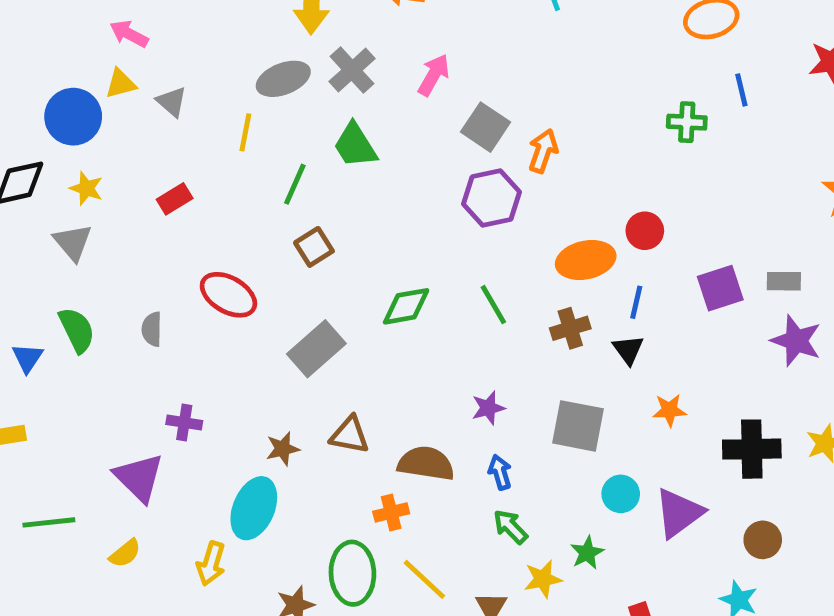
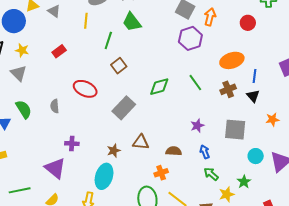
red circle: (645, 231) -> (248, 23), moved
brown semicircle: (426, 463) -> (174, 151), size x0.7

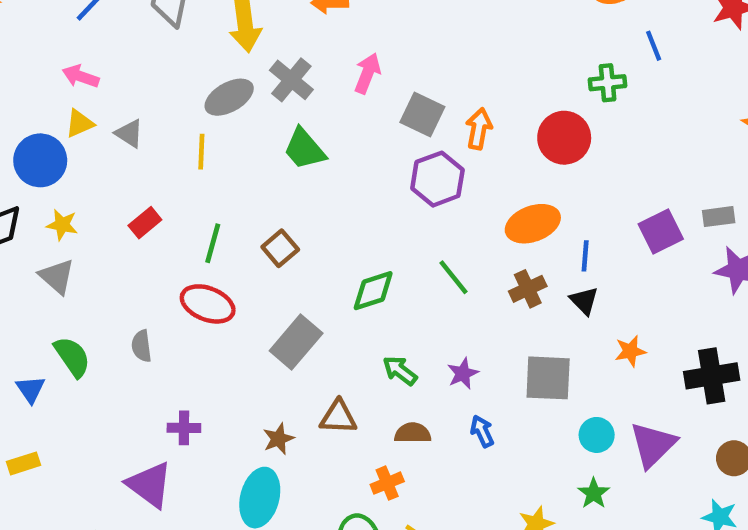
red circle: (248, 23) -> (564, 138), size x1.5
green line: (108, 40) -> (213, 243), moved
green arrow: (211, 174) -> (400, 371), moved
green star: (244, 182) -> (594, 493), moved

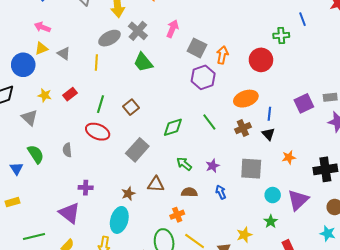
yellow star: (62, 225) -> (45, 95), moved

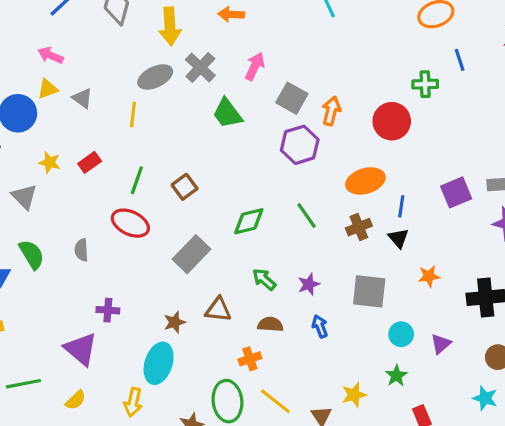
green trapezoid: (143, 62) -> (227, 113), moved
purple triangle: (298, 200) -> (441, 344), size x0.6

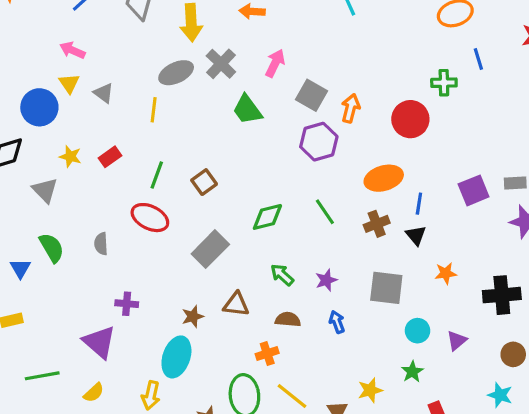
yellow triangle: (48, 89) -> (69, 83), turned -45

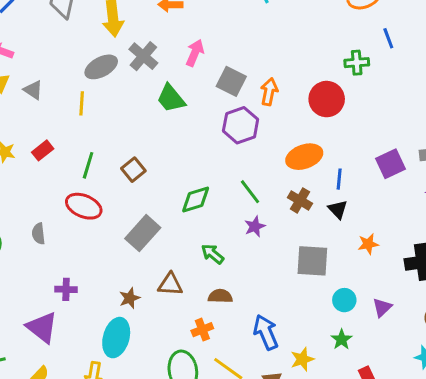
brown cross: (377, 224) -> (300, 200), turned -35
purple star: (326, 280) -> (255, 226), moved
blue arrow: (337, 322) -> (266, 332), moved, size x1.6

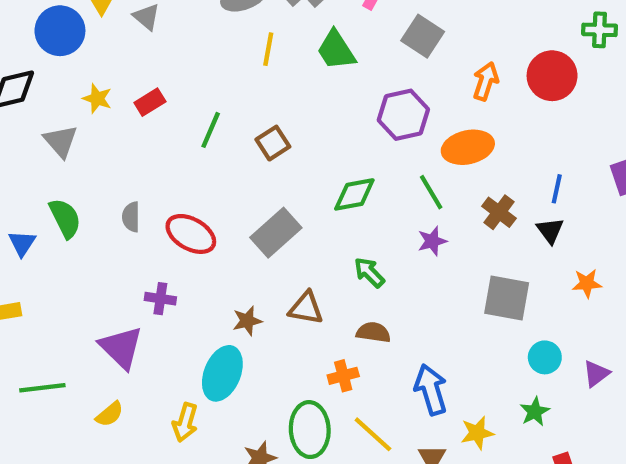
orange arrow: (269, 92) -> (486, 81), moved
yellow line: (82, 103) -> (268, 49), moved
purple hexagon: (241, 125) -> (403, 115), moved
orange ellipse: (304, 157) -> (468, 147), moved
red ellipse: (84, 206) -> (191, 234), moved

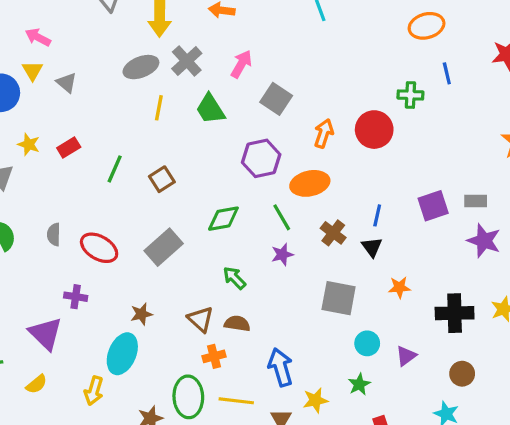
brown triangle: (306, 308) -> (201, 319), moved, turned 32
yellow line: (373, 434) -> (236, 401), turned -36

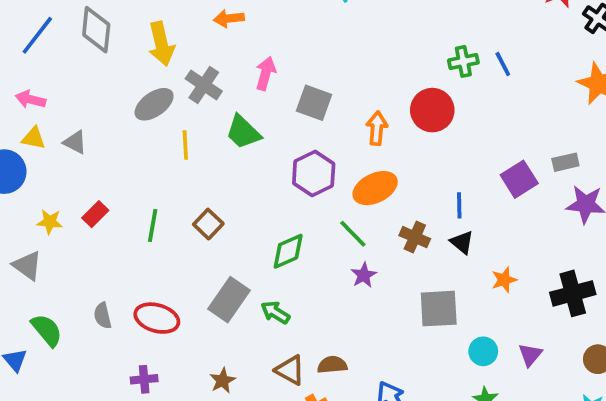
yellow triangle: (32, 71) -> (34, 138), turned -35
blue line: (447, 73) -> (503, 64), moved
green arrow: (234, 278) -> (275, 312), moved

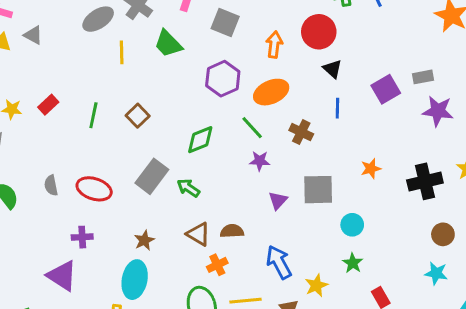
gray triangle: (75, 142) -> (33, 35), moved
black triangle: (462, 242) -> (332, 69), moved
purple star: (364, 275) -> (260, 161), turned 30
purple triangle: (530, 355) -> (278, 200), moved

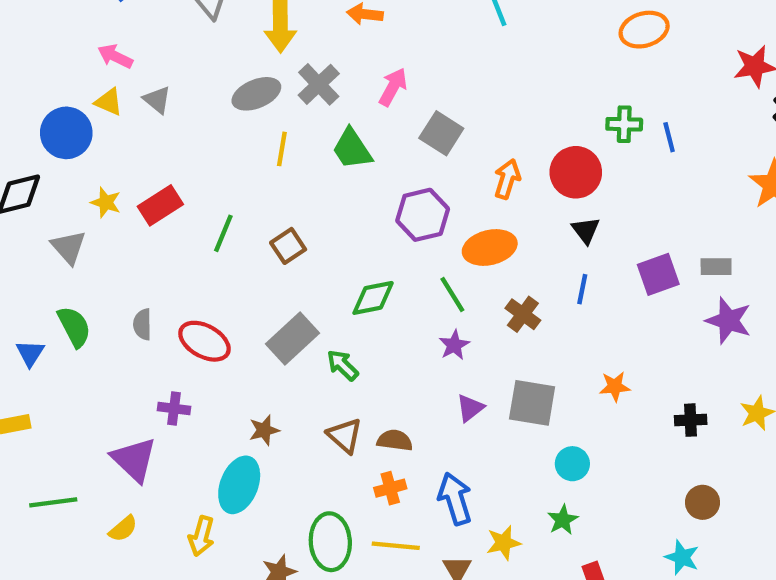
red rectangle: (48, 105) -> (160, 205), size x1.4
purple star: (260, 161) -> (454, 345), turned 30
black cross: (425, 181) -> (691, 420), size x0.6
orange cross: (217, 265) -> (390, 488), moved

